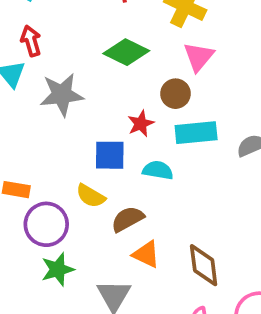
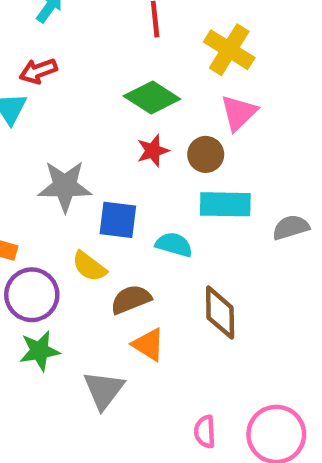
red arrow: (31, 41) -> (38, 71), turned -100
gray star: (62, 95) -> (65, 186), moved
red star: (141, 124) -> (153, 151), moved
brown diamond: (204, 265) -> (220, 313), moved

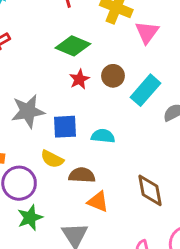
pink triangle: (239, 113) -> (147, 32), moved
cyan rectangle: (225, 204) -> (146, 90), moved, turned -40
brown semicircle: (131, 299) -> (82, 175), turned 35
brown diamond: (220, 313) -> (150, 190), moved

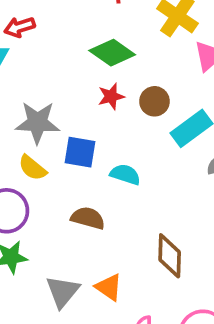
yellow semicircle: (52, 159) -> (32, 168), moved
orange triangle: (98, 202) -> (109, 287), moved

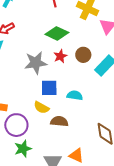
gray star: (37, 123) -> (36, 63), moved
yellow semicircle: (32, 168) -> (41, 107), moved

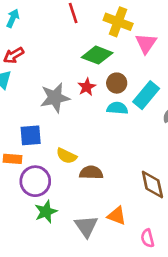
green diamond: (57, 33) -> (97, 55), moved
blue square: (49, 88) -> (31, 135), moved
cyan semicircle: (75, 95) -> (117, 108), moved

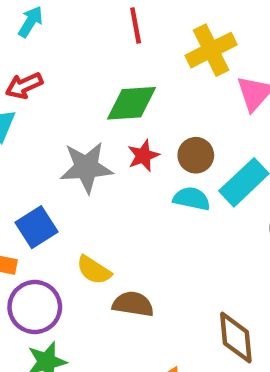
yellow cross: (118, 22) -> (211, 50), turned 36
green diamond: (97, 55) -> (132, 103), moved, turned -32
blue square: (31, 135) -> (37, 227), turned -35

